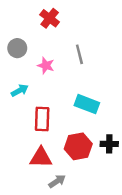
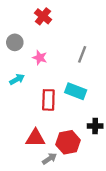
gray line: (79, 54) -> (82, 54), moved, turned 35
red rectangle: (42, 119) -> (48, 100), moved
red hexagon: (78, 146) -> (68, 142), moved

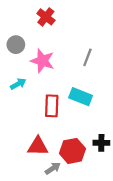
pink star: (40, 58) -> (42, 61), size x1.5
black cross: (95, 126) -> (101, 143), moved

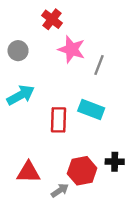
pink star: (42, 61) -> (72, 49), moved
cyan arrow: (18, 84) -> (21, 95), size x1.5
red triangle: (38, 146) -> (28, 172), moved

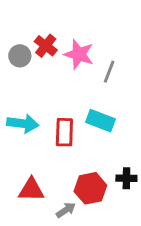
red cross: (52, 19) -> (46, 46), moved
cyan arrow: (21, 95) -> (23, 124), moved, turned 36

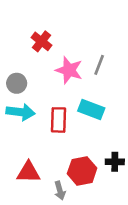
pink star: (79, 54) -> (69, 70), moved
gray circle: (20, 56) -> (17, 83), moved
gray arrow: (66, 210) -> (60, 191), turned 108

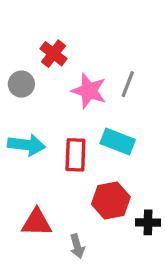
gray circle: (17, 83) -> (21, 84), moved
black cross: (115, 162) -> (148, 222), moved
red hexagon: (82, 171) -> (111, 201), moved

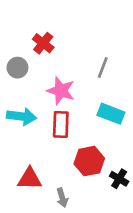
pink star: (89, 91) -> (61, 91), moved
cyan rectangle: (118, 141) -> (111, 114), moved
black cross: (148, 222) -> (119, 179), turned 30

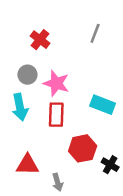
gray circle: (17, 68) -> (27, 75), moved
gray line: (103, 68) -> (95, 33), moved
cyan arrow: (22, 116) -> (20, 107), turned 72

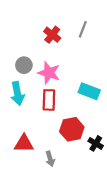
red cross: (40, 40) -> (52, 35), moved

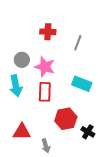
gray line: (83, 29) -> (78, 43), moved
red cross: (52, 35) -> (48, 32), turned -35

